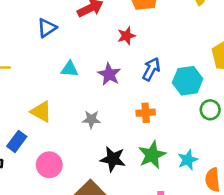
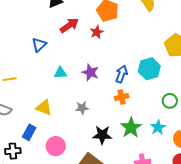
red star: (126, 36) -> (97, 32), moved
blue arrow: (151, 69) -> (122, 74), moved
green circle: (210, 110) -> (170, 101), moved

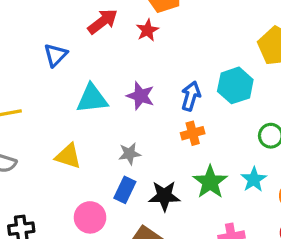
cyan triangle: (60, 73) -> (92, 99), size x1.5
blue rectangle: (29, 132) -> (125, 190), moved

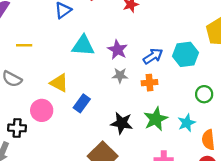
blue arrow: (191, 96) -> (153, 56), turned 30
gray star: (130, 154) -> (120, 75), moved
blue rectangle: (125, 190) -> (82, 103), moved
pink circle: (90, 217) -> (42, 110), moved

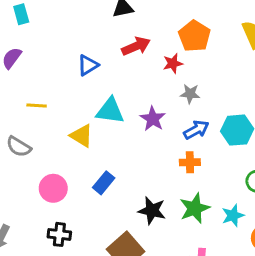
gray star: (120, 75) -> (190, 94), moved
yellow triangle: (59, 83) -> (82, 136), moved
black cross: (17, 128) -> (59, 234), moved

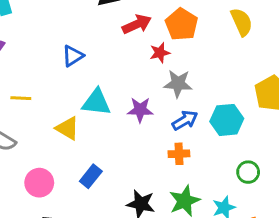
red arrow: (136, 46) -> (137, 24), moved
gray star: (190, 94) -> (178, 84), size x1.4
purple star: (153, 119) -> (140, 110), turned -30

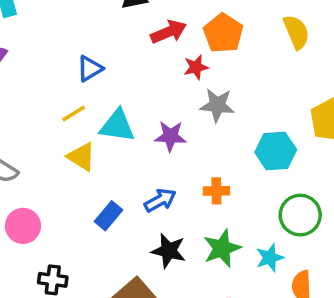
yellow line: (21, 98) -> (74, 113), moved, turned -36
blue arrow: (185, 120) -> (160, 200), moved
green circle: (248, 172) -> (300, 215), size x1.5
pink circle: (39, 183) -> (23, 226), moved

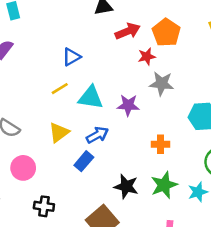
yellow triangle: (81, 157) -> (59, 132), moved, turned 50
blue arrow: (160, 200) -> (97, 135), moved

